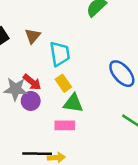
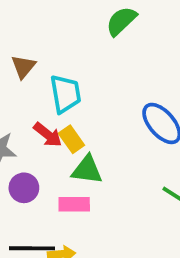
red arrow: (32, 82) -> (48, 135), moved
purple circle: (31, 101) -> (24, 188), moved

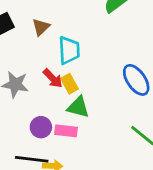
purple circle: (24, 188) -> (41, 127), moved

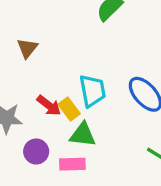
cyan trapezoid: (69, 50) -> (92, 91), moved
purple circle: (41, 127) -> (36, 152), moved

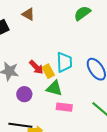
brown triangle: (27, 48) -> (28, 14), moved, turned -48
pink rectangle: (72, 164) -> (64, 107), moved

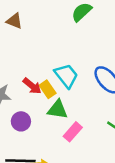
cyan trapezoid: (64, 62) -> (66, 76), turned -30
pink rectangle: (64, 107) -> (73, 132), turned -49

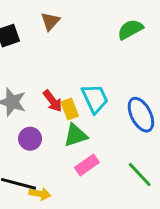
brown triangle: (14, 21) -> (50, 21), turned 36
green triangle: (58, 110) -> (75, 135), turned -40

